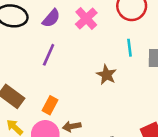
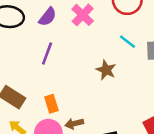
cyan line: (130, 48) -> (128, 42), turned -42
orange rectangle: (50, 105) -> (51, 104), turned -42

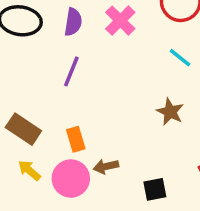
purple semicircle: (48, 17) -> (73, 22), turned -30
brown star: (106, 70) -> (170, 112), moved

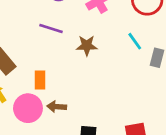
purple line: (71, 71) -> (51, 28), turned 70
brown star: (170, 112) -> (87, 46), moved, turned 30

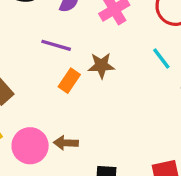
orange rectangle: (40, 80) -> (69, 81), moved, turned 36

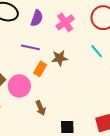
brown arrow: (66, 143) -> (41, 108), turned -112
pink circle: (30, 146) -> (19, 86), moved

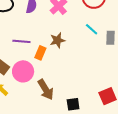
purple line: (30, 47) -> (21, 41), moved
brown arrow: (41, 108) -> (46, 90), size x1.5

